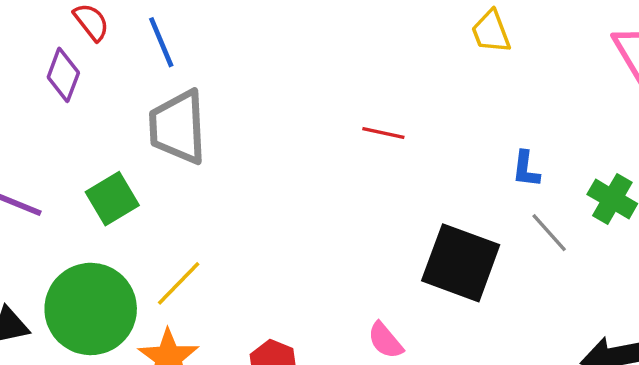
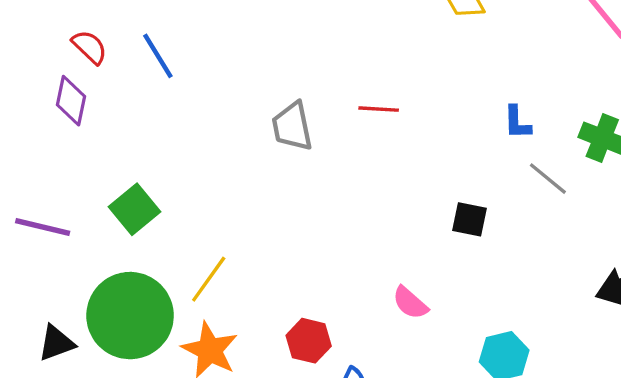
gray trapezoid: (178, 127) -> (292, 126), moved, size x0.7
black square: (461, 263) -> (469, 219), size x0.5

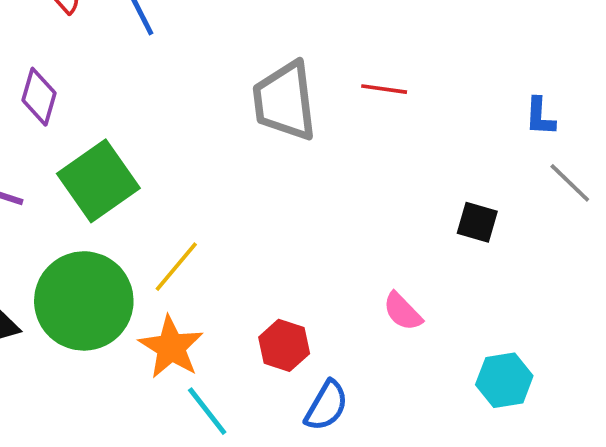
purple diamond: (71, 101) -> (39, 97), moved
gray trapezoid: (292, 126) -> (285, 101), size x1.4
green square: (134, 209) -> (98, 181), size x1.4

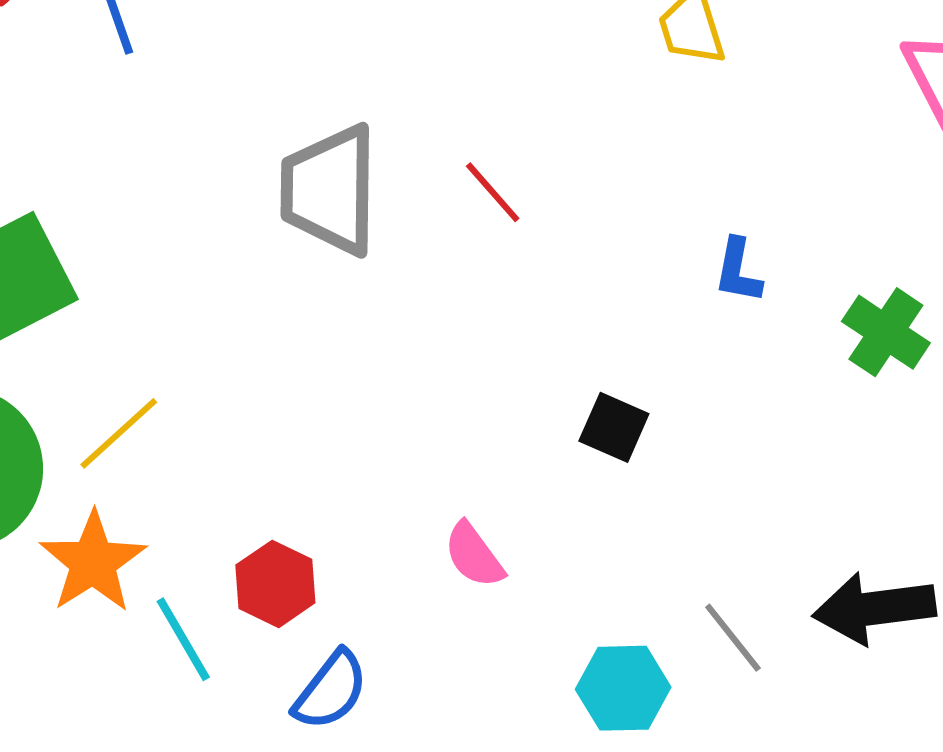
red line: (384, 89) -> (493, 192), turned 33
gray line: (570, 183) -> (733, 638), moved
cyan line: (207, 411) -> (183, 639), moved

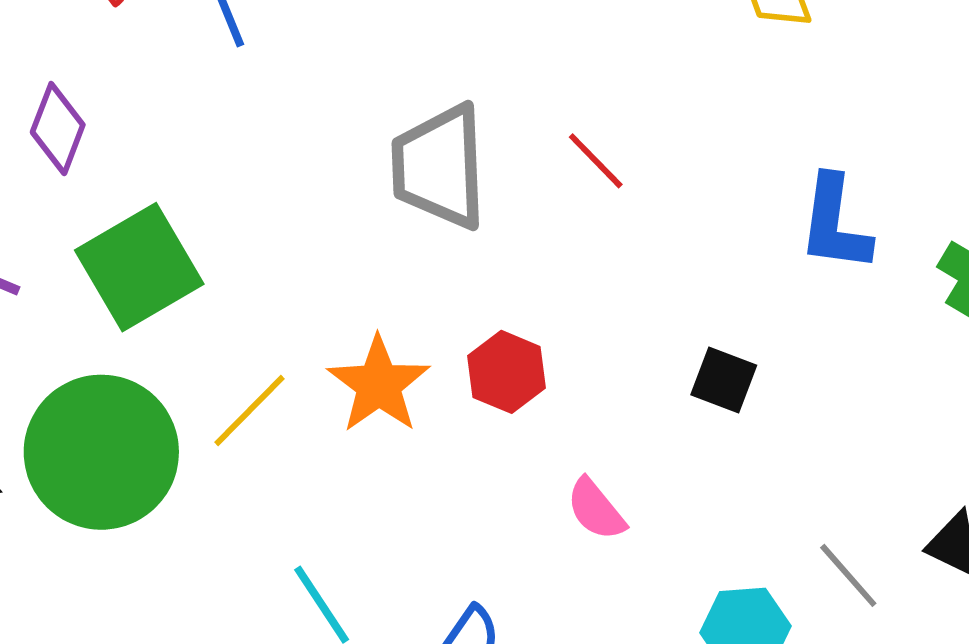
blue L-shape: (738, 271) -> (835, 224), size x1.6
orange star: (93, 562) -> (379, 384), moved
red hexagon: (275, 584) -> (506, 372), moved

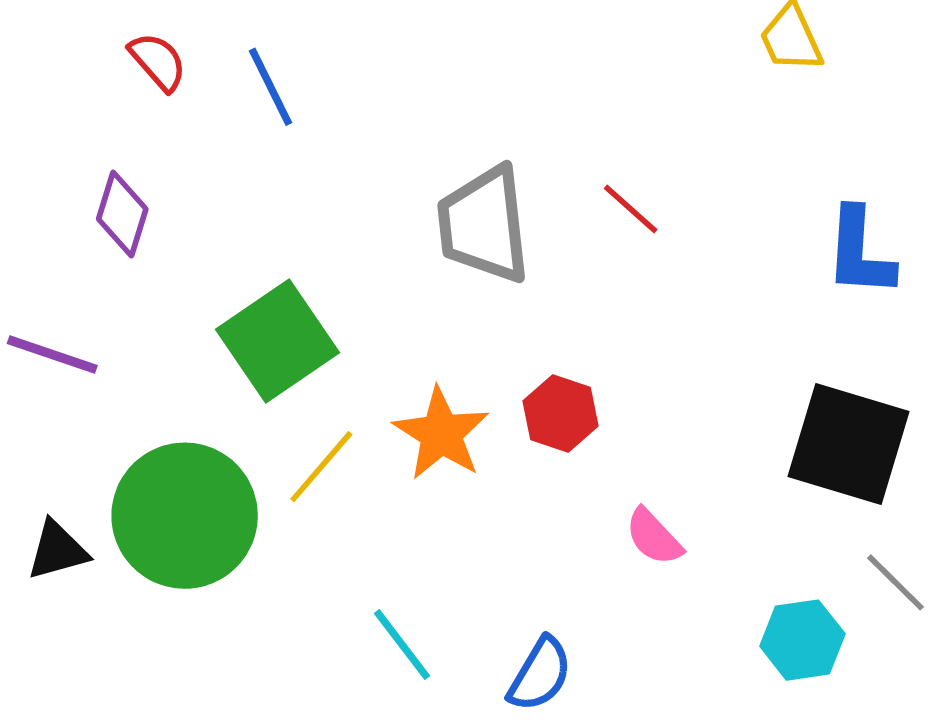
green square: (139, 267) -> (278, 341), moved
black square: (724, 380) -> (848, 444), moved, size x2.0

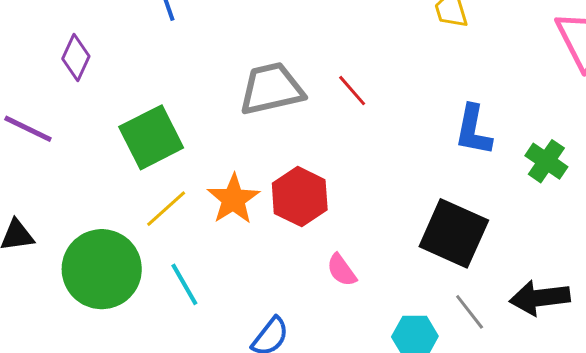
gray trapezoid: (484, 225) -> (271, 89), turned 76
red hexagon: (561, 413) -> (300, 197), size x1.4
green circle: (185, 516) -> (102, 269), moved
cyan line: (402, 645) -> (184, 284), moved

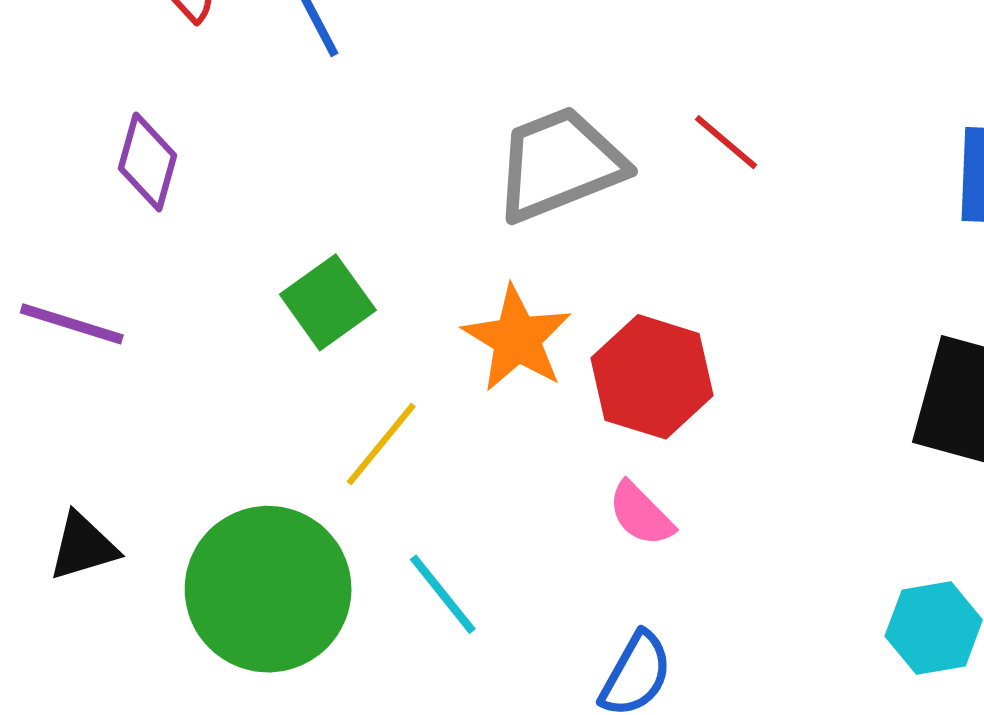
green square: (151, 137) -> (328, 302), size x0.7
orange star: (233, 199) -> (517, 339), moved
pink semicircle: (342, 270) -> (641, 514), moved

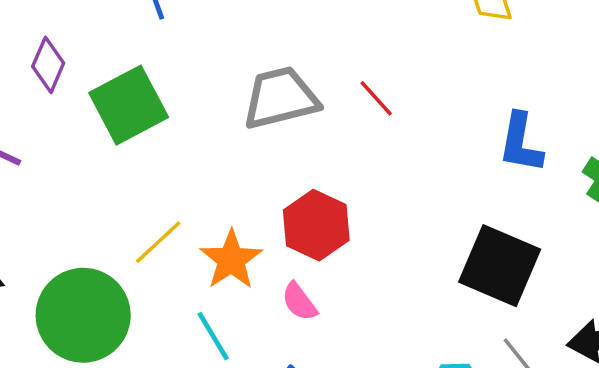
green square: (328, 302) -> (129, 105), moved, size x1.5
orange star: (517, 339) -> (231, 260), moved
cyan line: (443, 594) -> (213, 336), moved

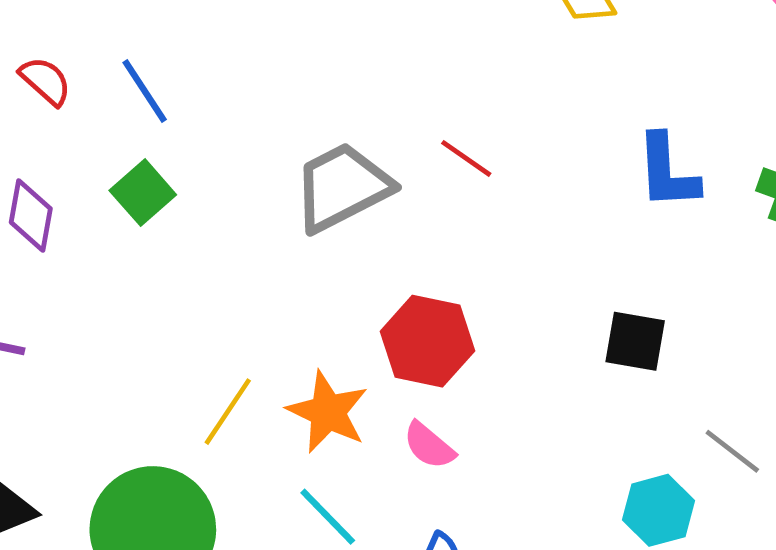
green square: (129, 105) -> (143, 193), moved, size x0.6
black square: (500, 266) -> (635, 341), moved, size x0.6

